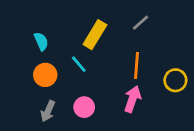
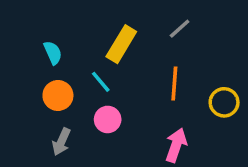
pink arrow: (132, 99) -> (176, 145), moved
pink circle: (84, 107) -> (108, 119), moved

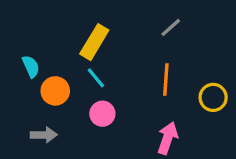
yellow rectangle: (121, 44) -> (94, 42), moved
cyan semicircle: (53, 53) -> (31, 66), moved
gray arrow: (61, 142) -> (44, 135), moved, turned -115

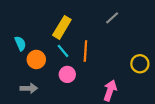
orange line: (166, 80) -> (85, 51), moved

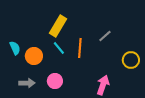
gray line: (112, 18) -> (105, 36), moved
cyan semicircle: (20, 43) -> (15, 48), moved
pink circle: (67, 74) -> (55, 81), moved

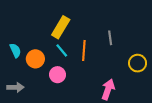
gray line: (105, 36) -> (110, 38), turned -56
pink circle: (55, 81) -> (57, 75), moved
gray arrow: (27, 83) -> (15, 87), moved

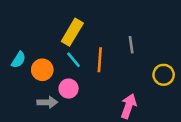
cyan semicircle: (15, 50) -> (18, 60), turned 56
gray arrow: (15, 87) -> (47, 102), moved

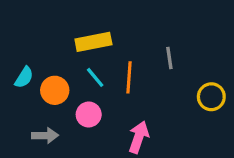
yellow rectangle: (72, 32) -> (93, 42), turned 48
gray arrow: (47, 102) -> (45, 135), moved
pink arrow: (129, 106) -> (139, 137), moved

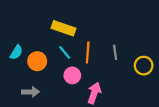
yellow rectangle: (93, 42) -> (64, 28), turned 30
gray line: (169, 58) -> (115, 52), moved
pink circle: (89, 115) -> (72, 75), moved

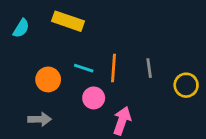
yellow rectangle: (64, 28) -> (68, 21), moved
cyan semicircle: (16, 52) -> (21, 28), moved
cyan line: (65, 52) -> (84, 68), turned -32

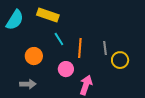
cyan semicircle: (21, 28) -> (15, 20), size x1.5
cyan line: (84, 68) -> (59, 39), moved, turned 40
yellow circle: (186, 85) -> (120, 60), moved

